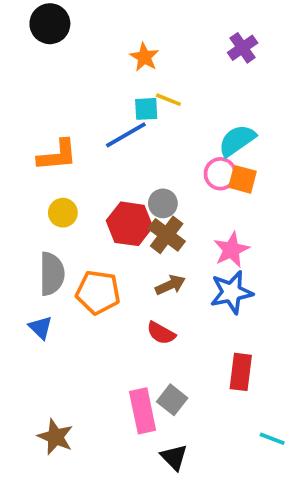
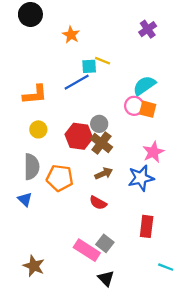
orange star: (144, 57) -> (71, 35), moved
pink star: (231, 250) -> (153, 152), moved
pink rectangle: (143, 411) -> (87, 250), turned -45

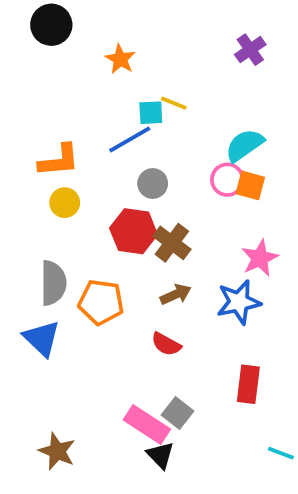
gray circle: (99, 124) -> (153, 183), moved
yellow circle: (38, 129) -> (65, 203), moved
blue triangle: (25, 199) -> (42, 338), size x1.5
black triangle: (106, 278) -> (160, 455), moved

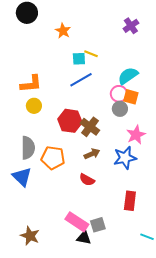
blue line: (130, 139) -> (81, 80), moved
gray circle: (153, 183) -> (120, 109), moved
gray square: (178, 413) -> (98, 225), moved, turned 35
black triangle: (160, 455) -> (84, 238), turned -35

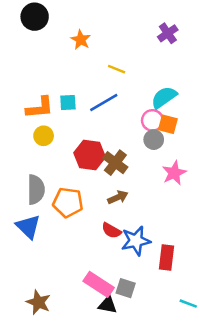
cyan square: (79, 59) -> (68, 102), moved
blue star: (125, 158) -> (136, 241), moved
gray square: (98, 225) -> (126, 288), turned 35

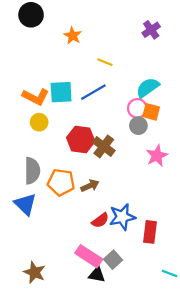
cyan square: (68, 102) -> (61, 92), size x1.5
orange L-shape: (40, 108) -> (36, 97), turned 32
brown arrow: (118, 197) -> (90, 186), moved
red semicircle: (111, 231) -> (100, 220), moved, turned -66
gray square: (126, 288) -> (113, 260), turned 30

